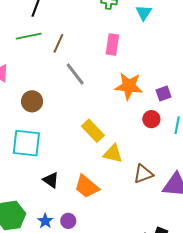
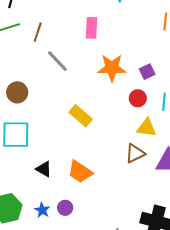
yellow triangle: (113, 154) -> (147, 128), moved

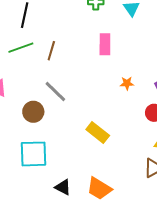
gray line: (57, 61) -> (55, 91), moved
orange star: (112, 68) -> (127, 83), size x0.5

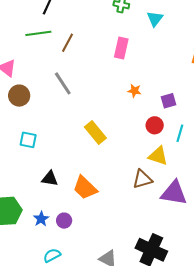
brown circle: (33, 112) -> (19, 96), moved
cyan square: (33, 154) -> (28, 140), size x0.6
black triangle: (63, 187) -> (50, 179), turned -30

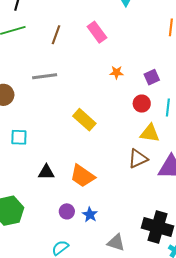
brown line: (68, 43) -> (56, 35), moved
pink rectangle: (121, 48) -> (97, 32), turned -40
gray line: (63, 83) -> (45, 76), turned -55
blue star: (41, 219) -> (90, 215), moved

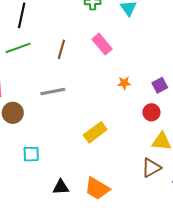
yellow rectangle: (84, 120) -> (95, 132), turned -75

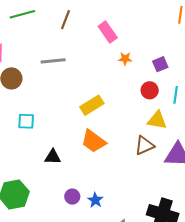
pink rectangle: (102, 44) -> (108, 32), moved
orange trapezoid: (97, 188) -> (93, 141), moved

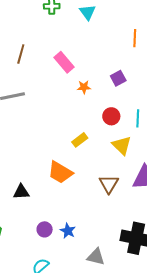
purple square: (160, 64) -> (118, 78), moved
yellow rectangle: (92, 105) -> (80, 140), moved, size x0.7
yellow triangle: (157, 120) -> (122, 145), turned 40
brown triangle: (144, 145) -> (109, 184), moved, turned -30

